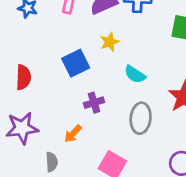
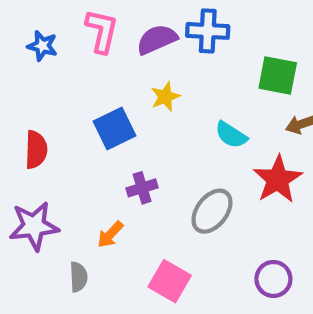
cyan semicircle: (135, 74) -> (231, 135), moved
gray ellipse: (141, 118) -> (212, 211), turned 32

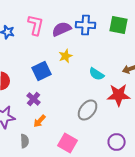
green square: (278, 75) -> (119, 25), moved
red star: (278, 179) -> (119, 95), turned 30
purple cross: (142, 188) -> (34, 99), moved, turned -32

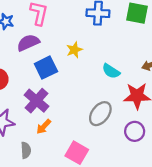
purple semicircle: (62, 29) -> (28, 43), moved
purple cross: (34, 99) -> (37, 101), size x1.5
purple circle: (117, 142) -> (135, 131), moved

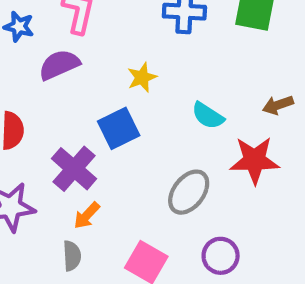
blue square: (46, 68) -> (119, 128), moved
purple circle: (135, 131) -> (221, 256), moved
gray semicircle: (26, 150) -> (72, 256), moved

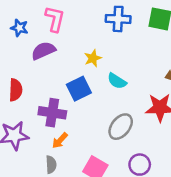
cyan semicircle: (208, 116) -> (117, 81), moved
purple cross: (74, 169) -> (52, 113), turned -32

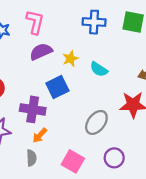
purple semicircle: (43, 51) -> (41, 52), moved
cyan semicircle: (117, 81) -> (99, 69), moved

